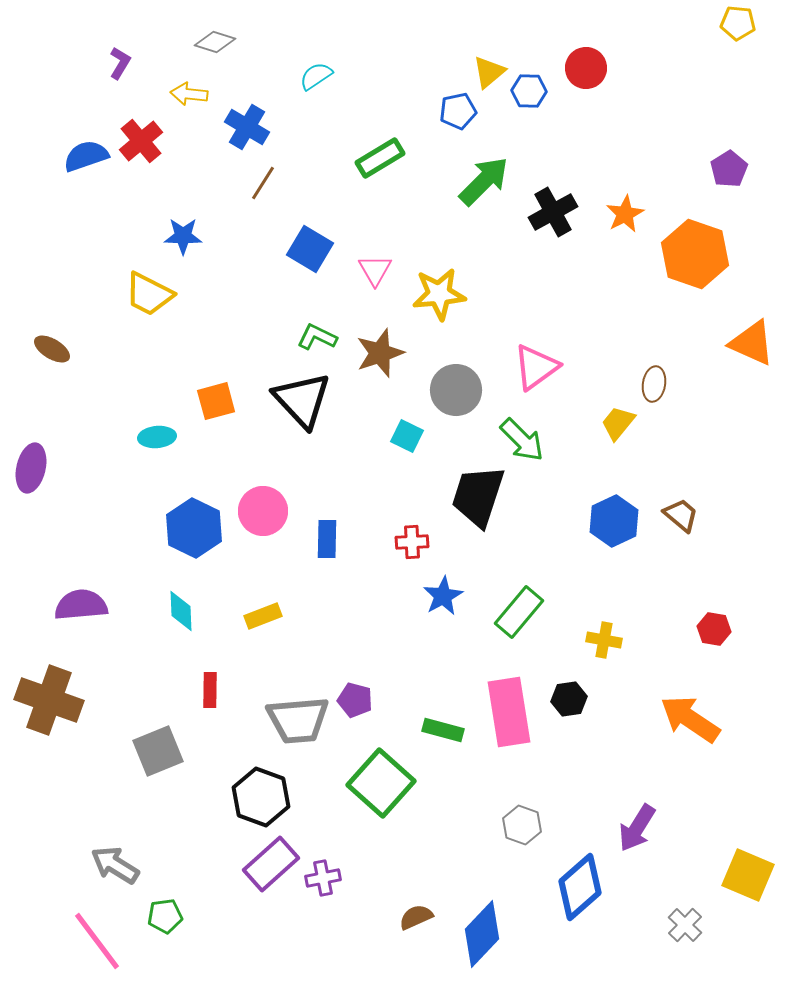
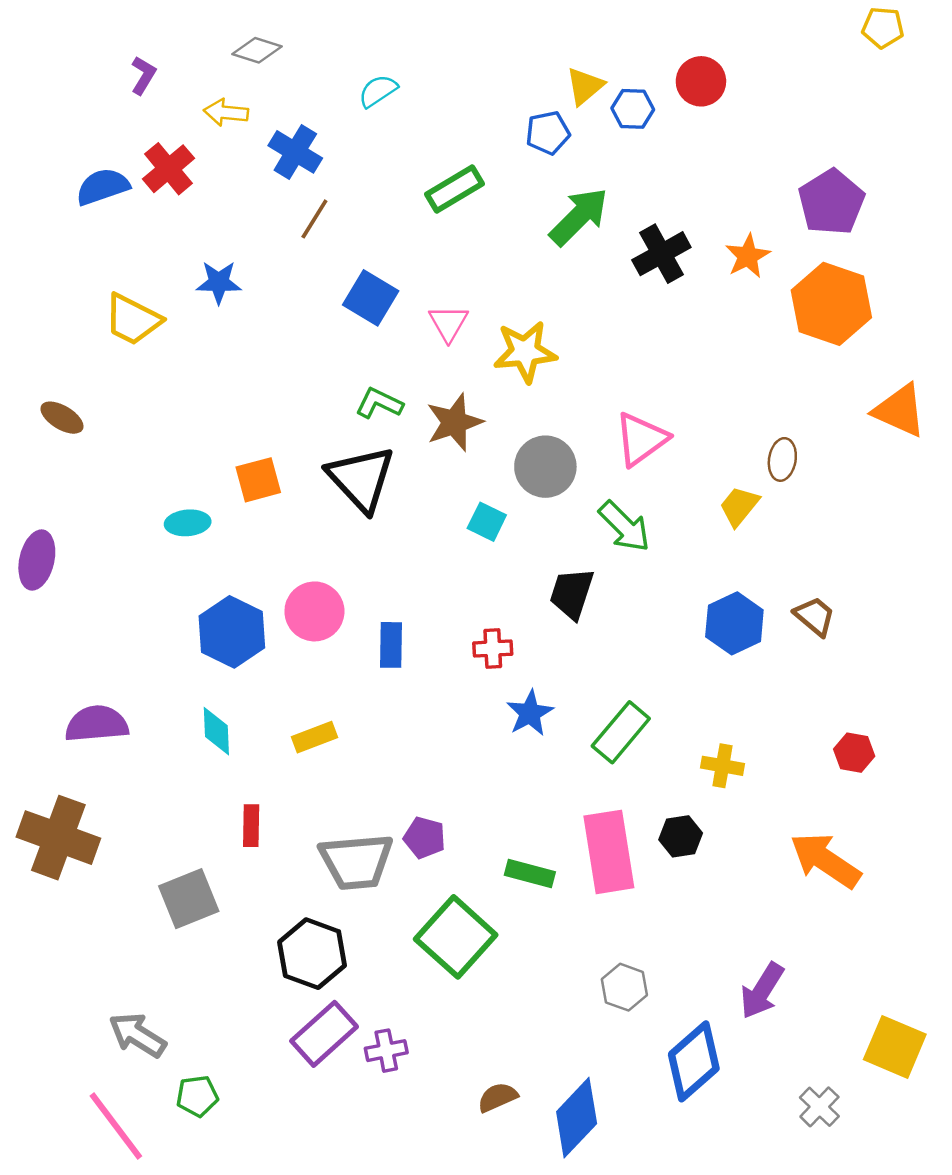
purple pentagon: (729, 169) -> (831, 202), moved, size x1.5
yellow trapezoid: (149, 294) -> (133, 319), moved
black trapezoid: (478, 496) -> (572, 593), size x0.7

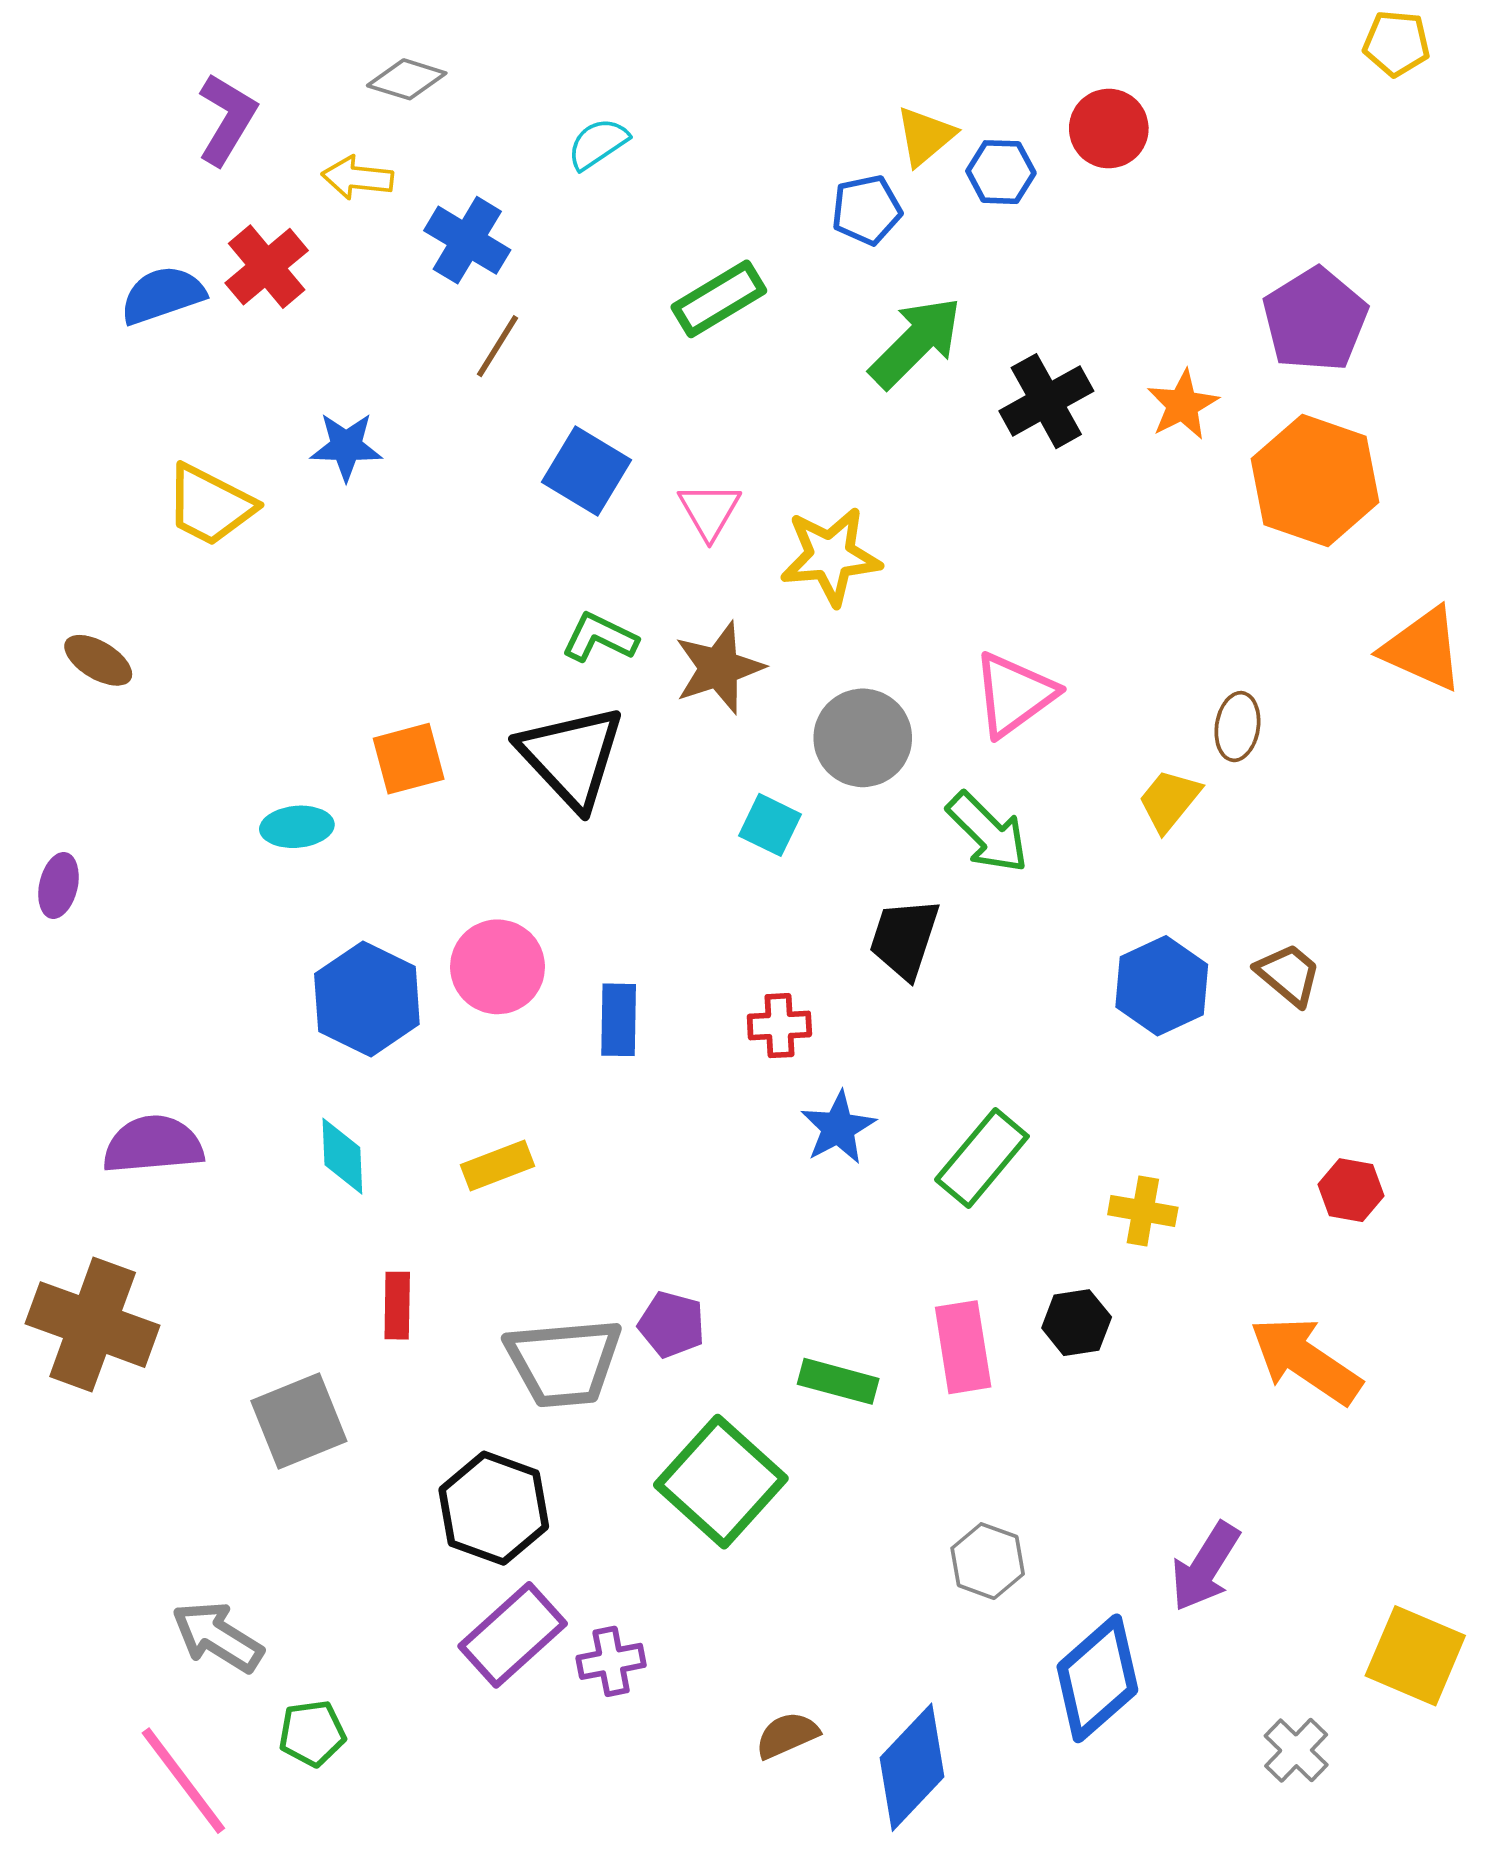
purple L-shape: (143, 75) -> (227, 119), size x1.5
purple ellipse: (37, 560) -> (58, 885), size x0.7
pink rectangle: (609, 852) -> (963, 1347), size x0.7

